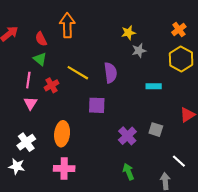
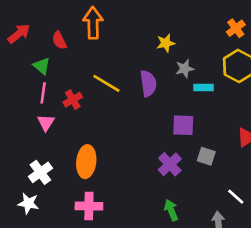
yellow star: (128, 33) -> (166, 43), moved
gray star: (139, 51) -> (185, 69), moved
green triangle: (40, 59) -> (42, 66), moved
cyan rectangle: (154, 86) -> (203, 87), moved
purple square: (97, 105) -> (183, 125), moved

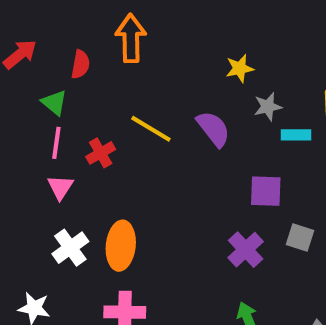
red semicircle: (59, 40) -> (80, 64), turned -144
purple semicircle: (148, 83) -> (213, 129), turned -30
white cross: (40, 172) -> (70, 248), moved

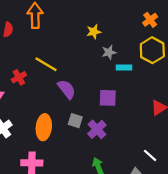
purple semicircle: (213, 129) -> (67, 89), moved
gray square: (300, 238) -> (75, 121), moved
orange ellipse: (121, 246) -> (44, 127), moved

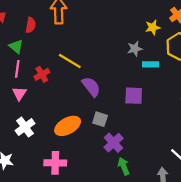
yellow star: (94, 32) -> (153, 27), moved
orange ellipse: (44, 127) -> (68, 126), turned 55
purple cross: (97, 129) -> (113, 143), moved

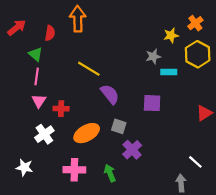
red cross: (42, 74) -> (61, 109), moved, turned 32
green arrow: (124, 166) -> (110, 173), moved

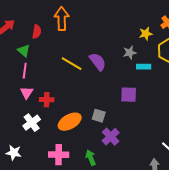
purple semicircle: (110, 94) -> (98, 62), moved

